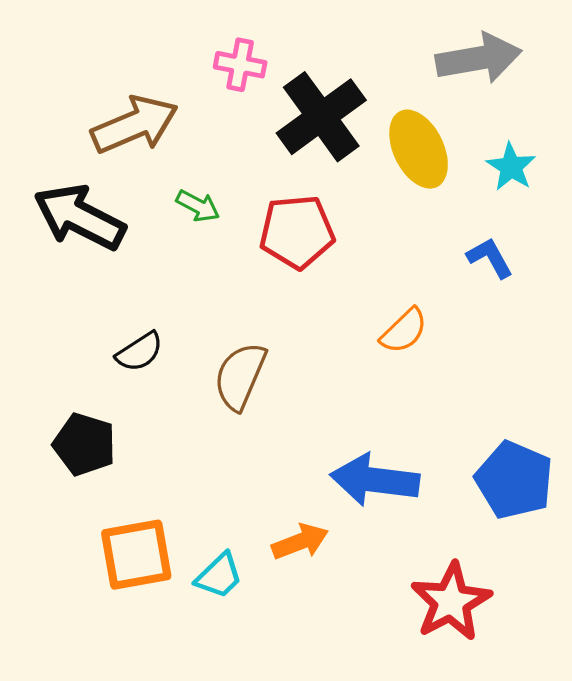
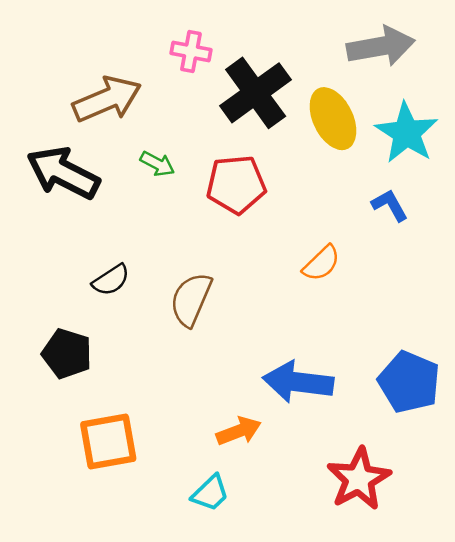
cyan star: (511, 167) -> (407, 133), size x1.6
cyan trapezoid: (219, 576) -> (210, 493), moved

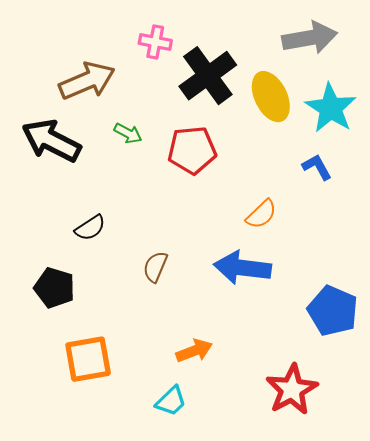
brown semicircle: (191, 299) -> (155, 267), moved, size x0.7
blue arrow: (298, 382) -> (242, 268), moved

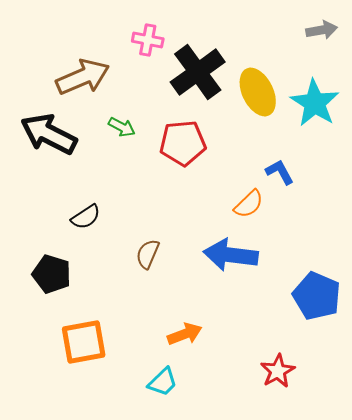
gray arrow: (310, 38) -> (322, 30), moved, size x0.6
blue L-shape: (317, 167) -> (280, 172), moved
red star: (292, 390) -> (278, 371), size x0.7

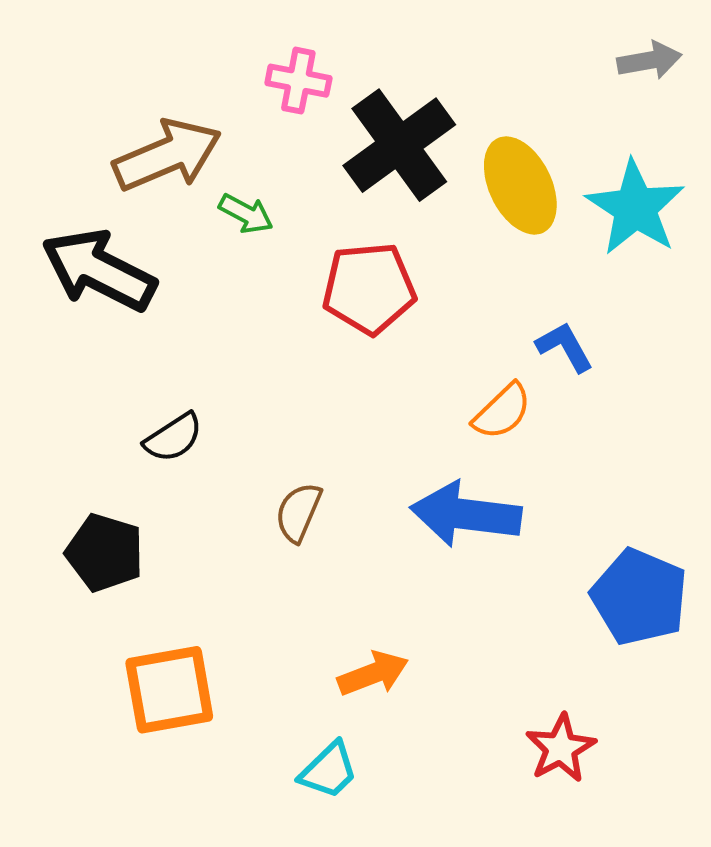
green arrow: (122, 127) -> (246, 214), moved

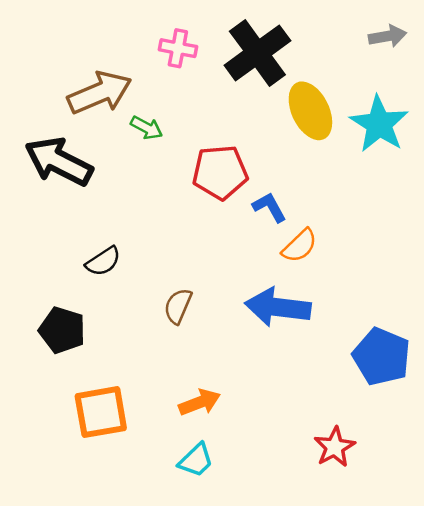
black cross: (399, 145) -> (257, 53), moved
blue L-shape: (565, 347) -> (269, 207), moved
orange arrow: (373, 674) -> (200, 402), moved

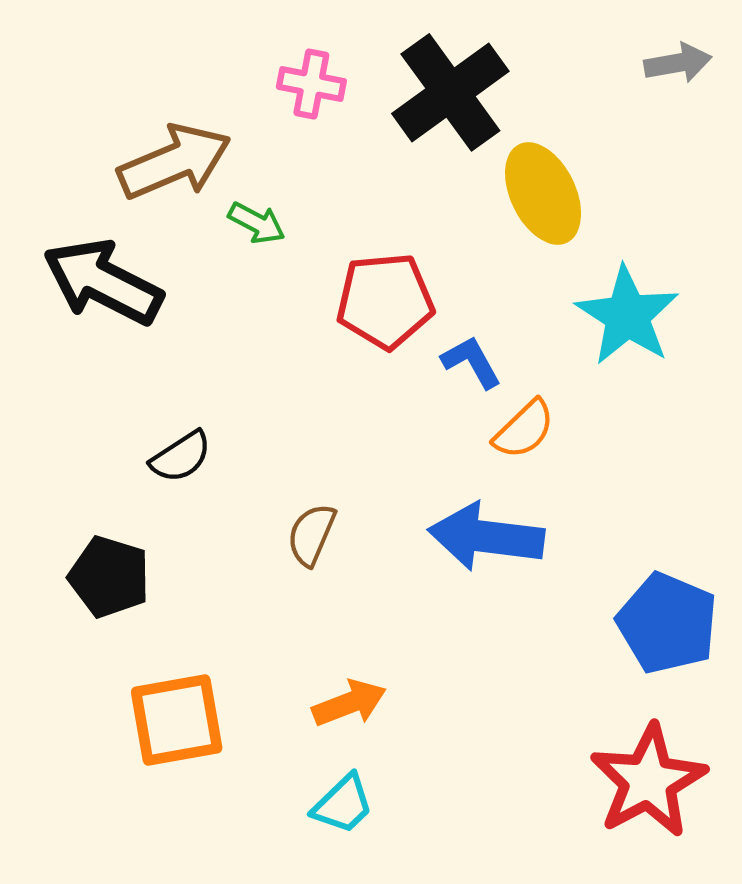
cyan star: (379, 124) -> (627, 316), moved
red star: (335, 447) -> (648, 781), moved, size x1.6

